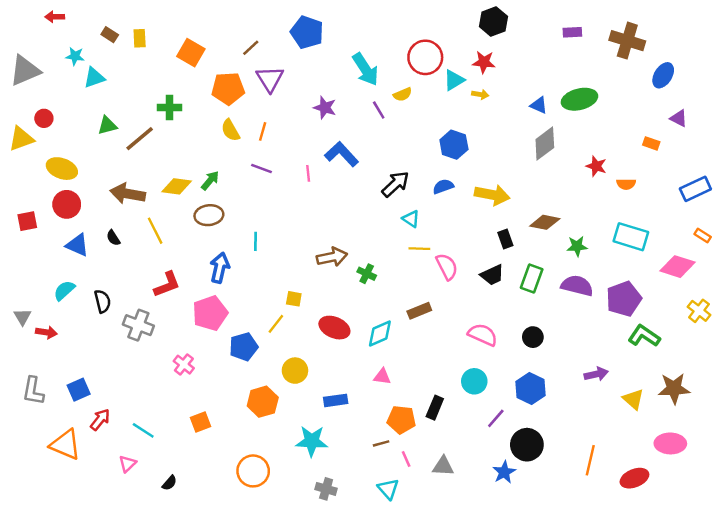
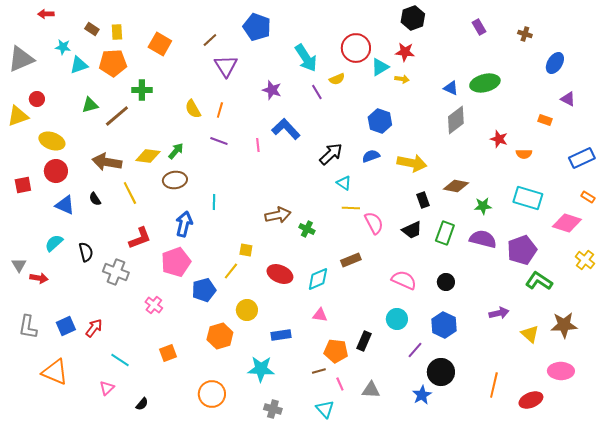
purple rectangle: (572, 32) -> (479, 27), turned 63
brown cross: (627, 41) -> (525, 34), size x0.5
orange pentagon: (228, 88) -> (113, 63), moved
red arrow: (100, 420) -> (94, 328), moved

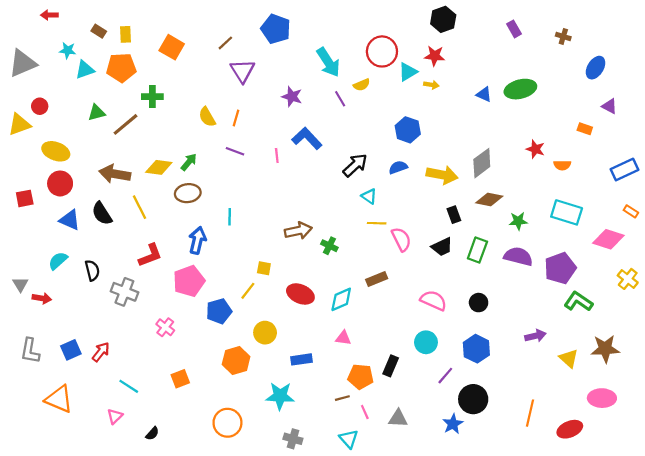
gray diamond: (456, 120) -> (482, 163), moved
black semicircle: (95, 199) -> (102, 214), size x1.6

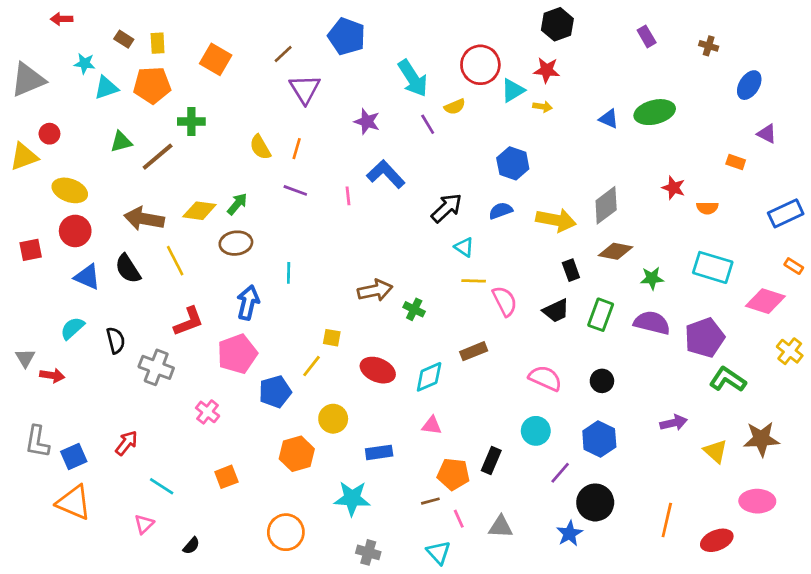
blue square: (71, 350) -> (74, 457), moved

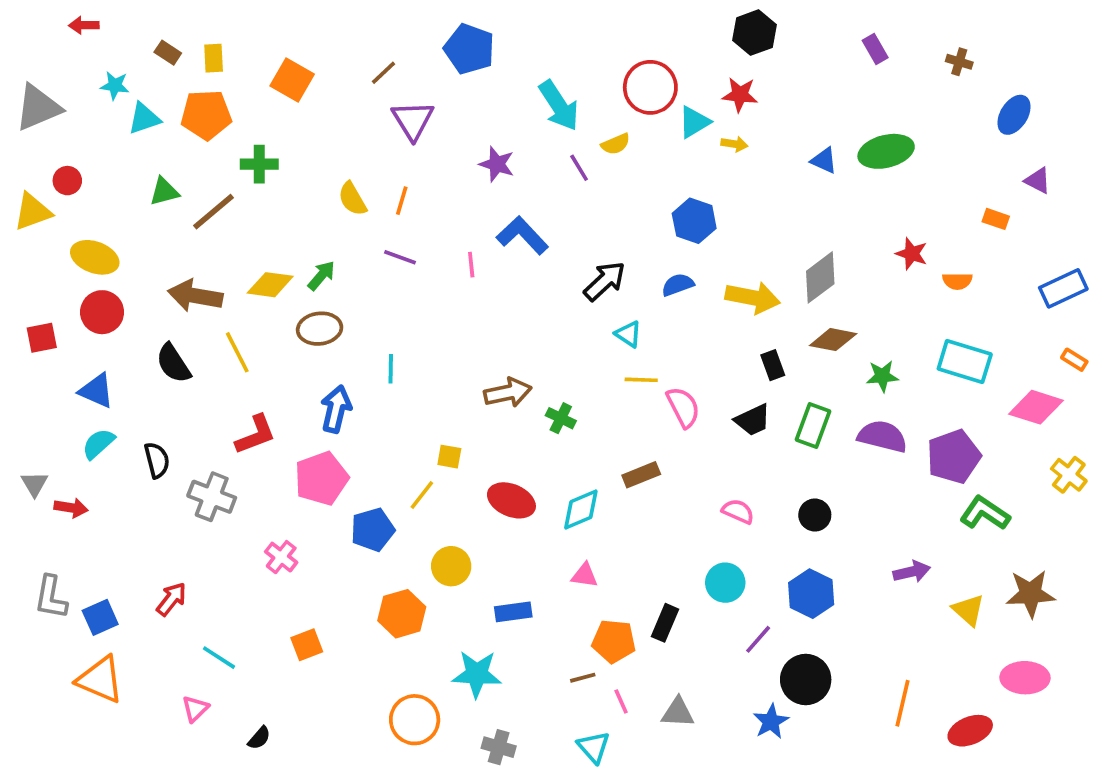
blue triangle: (87, 277) -> (97, 391), moved
pink semicircle: (545, 378) -> (738, 511), size x0.7
orange circle: (286, 532) -> (415, 720), moved

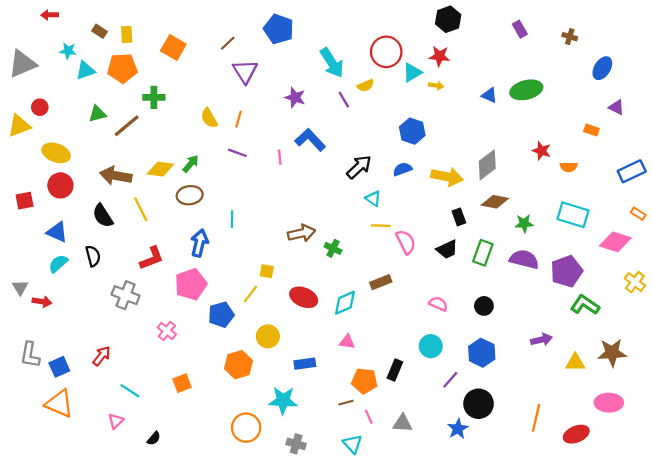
black semicircle: (157, 460) -> (93, 256), moved
yellow triangle: (968, 610) -> (575, 362), turned -42

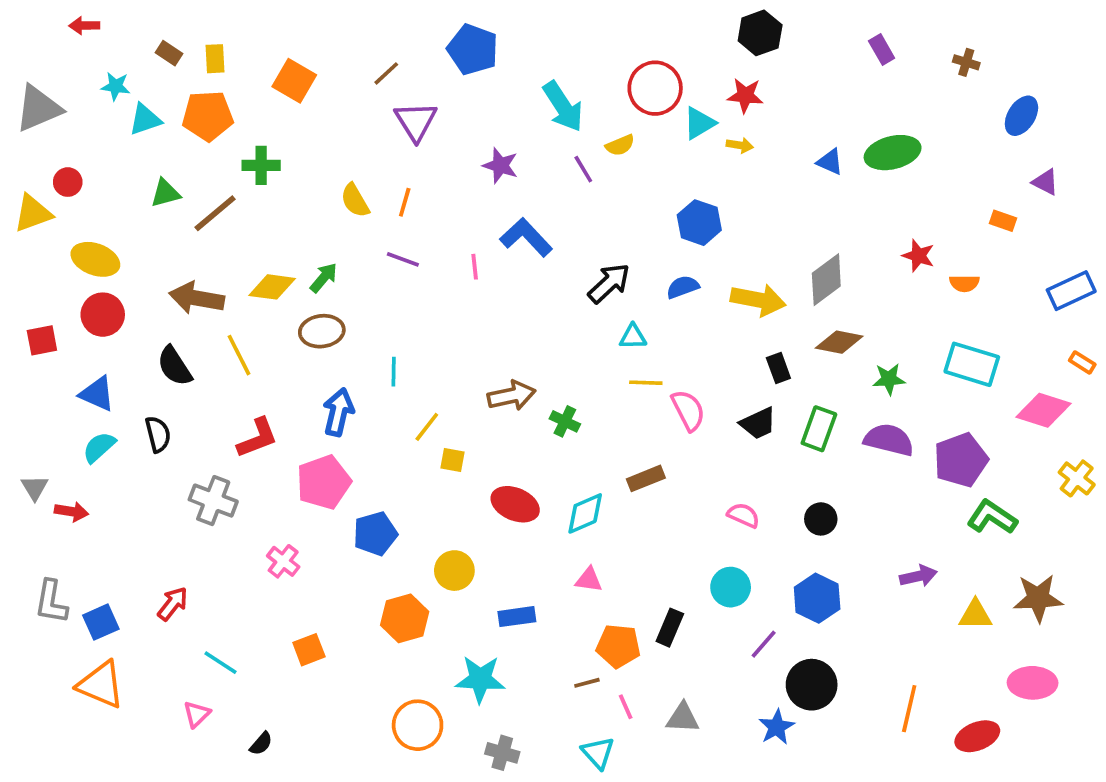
cyan triangle: (373, 198) -> (633, 337), turned -35
yellow line: (250, 294) -> (427, 427), moved

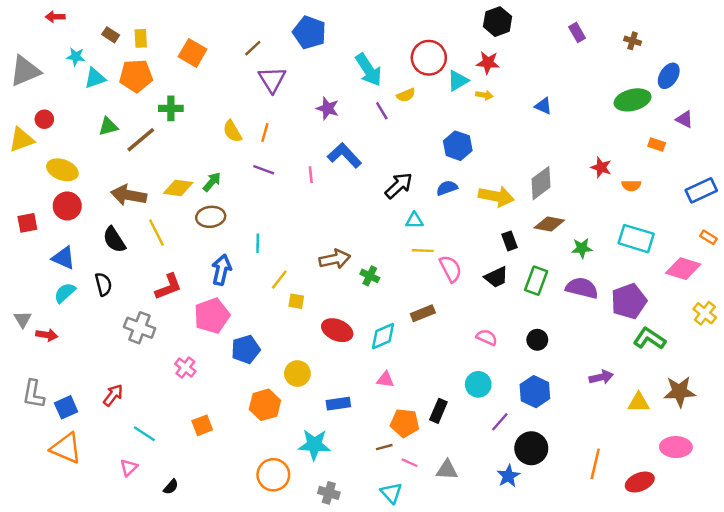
green ellipse: (893, 153) -> (633, 100), moved
pink line: (626, 707) -> (410, 463), turned -42

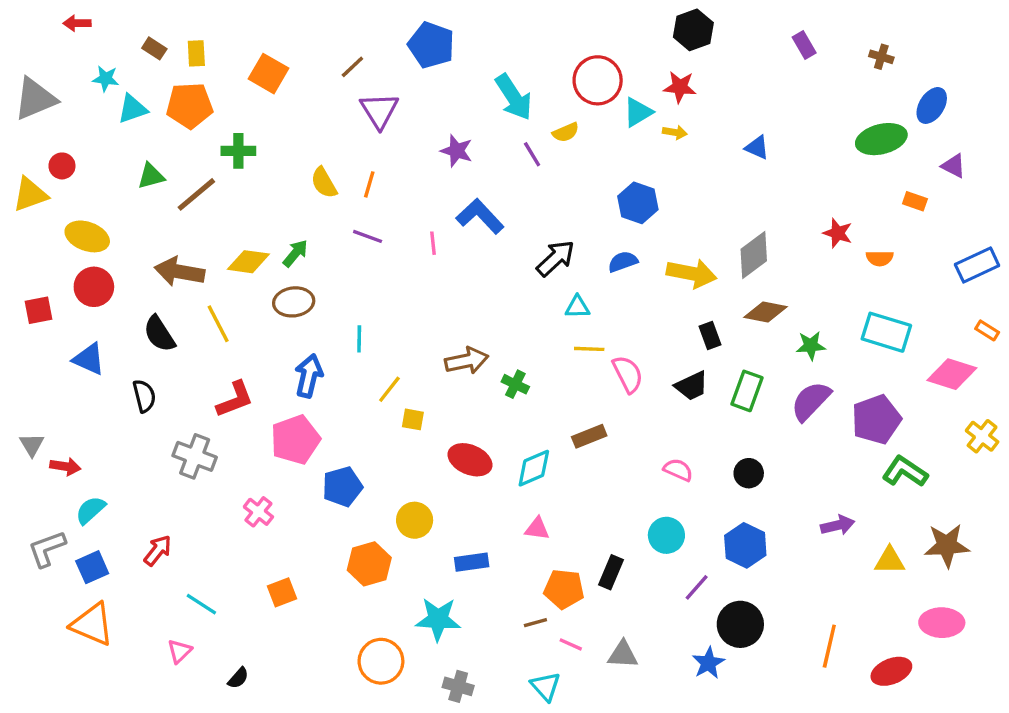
purple semicircle: (582, 288) -> (811, 401), turned -60
cyan semicircle: (65, 293) -> (91, 510), moved
gray L-shape: (33, 394) -> (47, 549), turned 60

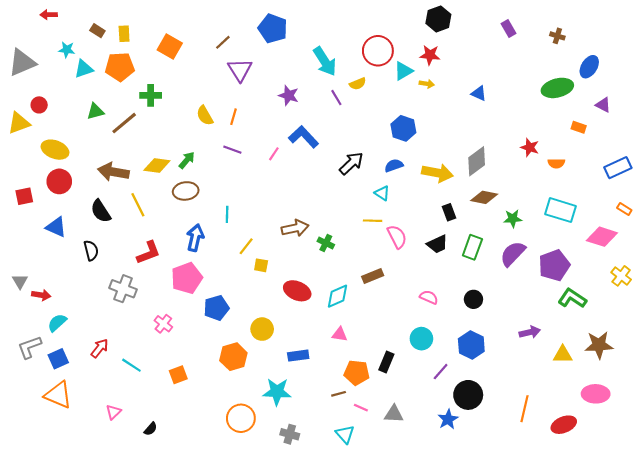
pink line: (433, 243) -> (274, 154), turned 40
cyan triangle: (577, 307) -> (382, 193), moved, turned 35
cyan line: (201, 604) -> (131, 365), moved

